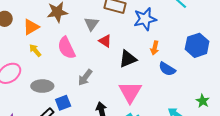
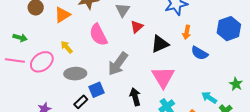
red triangle: (105, 41) -> (137, 27), turned 48
yellow arrow: (35, 50) -> (67, 47), moved
gray arrow: (85, 77) -> (118, 64), size x1.4

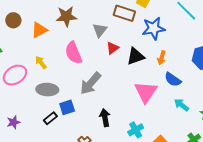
black triangle: (160, 44) -> (136, 56), moved
pink triangle: (163, 77) -> (146, 92), moved
cyan arrow: (209, 98) -> (181, 105), moved

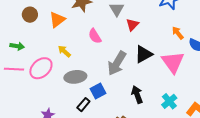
pink semicircle: (74, 53) -> (95, 36), size x0.7
black triangle: (136, 56) -> (144, 54), moved
orange arrow: (162, 58) -> (178, 33), moved, turned 136

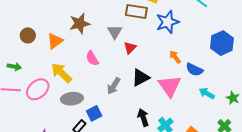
yellow arrow: (64, 51) -> (61, 73), size x1.6
gray arrow: (117, 63) -> (114, 86), size x0.7
black arrow: (137, 95) -> (143, 117), moved

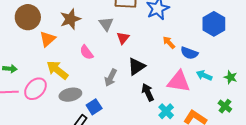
brown circle: (28, 35) -> (28, 17), moved, size x1.6
pink triangle: (170, 86) -> (179, 82), moved, turned -40
black arrow: (143, 117) -> (148, 92), moved

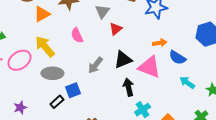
orange arrow: (169, 42) -> (160, 43), turned 112
pink triangle: (179, 82) -> (149, 67), moved

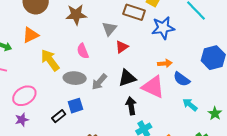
orange triangle: (42, 14) -> (31, 35), moved
pink ellipse: (20, 60) -> (24, 96), moved
gray ellipse: (52, 73) -> (75, 78), moved

